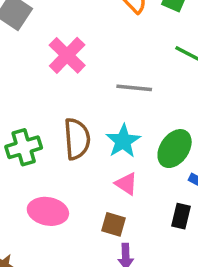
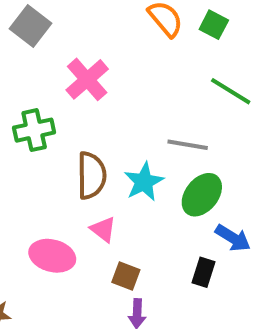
gray line: (134, 88) -> (188, 145), moved
green cross: (24, 147) -> (34, 130), moved
pink triangle: (126, 184) -> (103, 229), moved

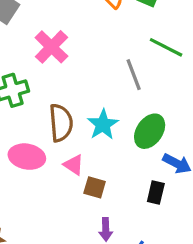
gray line: (188, 145) -> (134, 75), moved, turned 64
pink ellipse: (52, 256) -> (27, 157), moved
brown square: (126, 276) -> (95, 187), moved

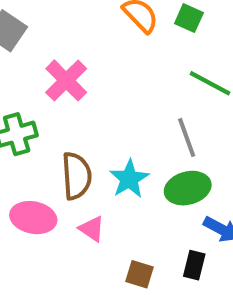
gray line: (134, 75) -> (187, 137), moved
green ellipse: (150, 131) -> (188, 188), turned 40
brown square: (95, 187) -> (139, 274), moved

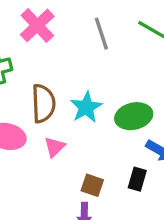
gray line: (187, 137) -> (101, 34), moved
pink triangle: (92, 229) -> (54, 147), turned 40

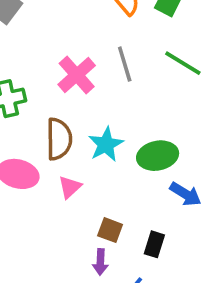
pink cross: (37, 25) -> (77, 75), moved
black rectangle: (137, 179) -> (154, 244), moved

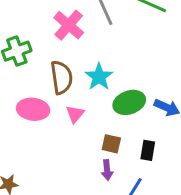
green ellipse: (158, 156) -> (129, 102), moved

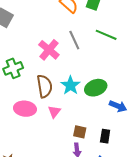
green ellipse: (129, 102) -> (96, 88), moved

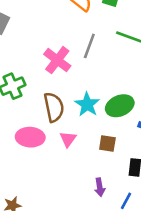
gray line: (74, 40) -> (89, 46), turned 48
brown square: (80, 132) -> (107, 143), moved

